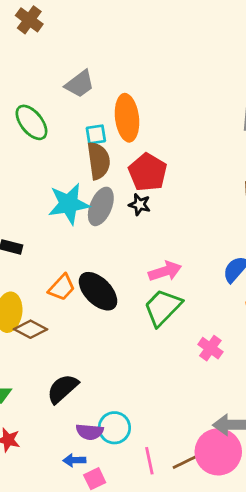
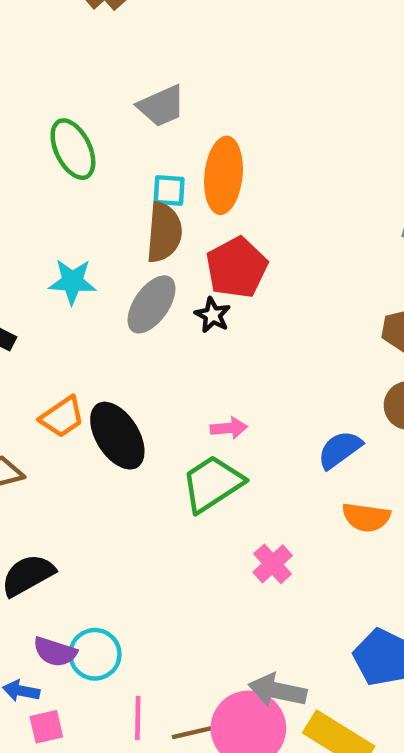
cyan star: (69, 204) -> (72, 282), moved, size x0.7
pink arrow: (165, 271) -> (229, 428), size x0.7

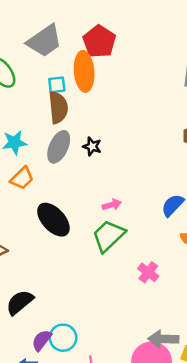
gray trapezoid: (161, 106) -> (44, 41), size x1.4
red pentagon: (237, 268) -> (99, 41), moved
orange trapezoid: (62, 417) -> (22, 178), moved
purple semicircle: (55, 652) -> (42, 340), turned 120

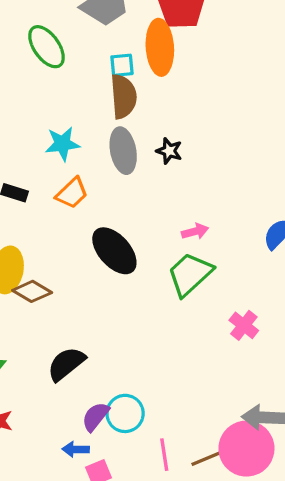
gray ellipse: (59, 147) -> (123, 151), turned -36

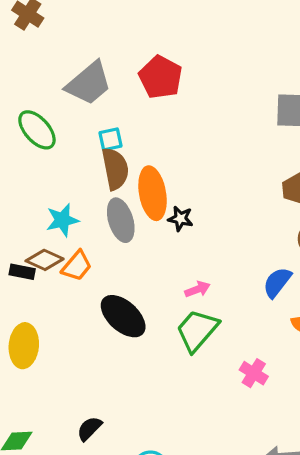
orange ellipse: (160, 47) -> (153, 193), moved
black star: (169, 151) -> (180, 219), moved
brown diamond: (32, 291) -> (45, 260), moved
black semicircle: (66, 364) -> (89, 429), size x0.7

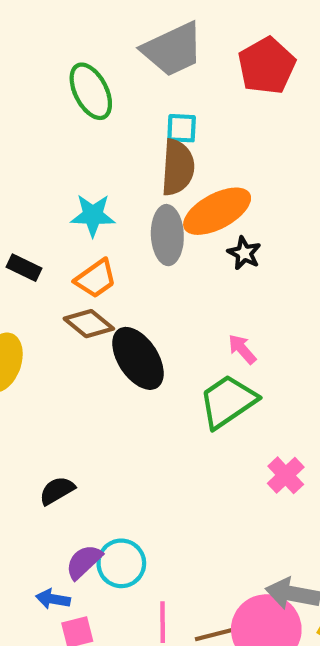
orange ellipse: (153, 193) -> (217, 211), turned 57
brown diamond: (45, 260) -> (89, 324), moved
pink arrow: (197, 289) -> (242, 349), turned -125

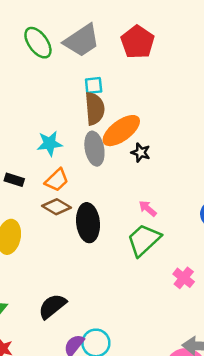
green ellipse: (91, 91) -> (38, 43), moved
black ellipse: (138, 358) -> (88, 223), turned 36
black semicircle: (57, 491) -> (52, 306), size x1.4

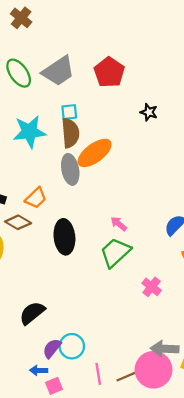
cyan star: (50, 144) -> (29, 132), moved, size x1.4
black star: (141, 153) -> (149, 112), moved
brown diamond: (57, 207) -> (18, 222), moved

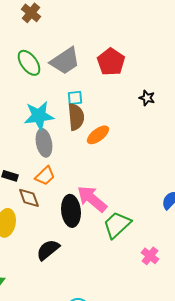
orange ellipse: (95, 153) -> (98, 135), size x0.7
gray ellipse: (70, 169) -> (44, 143), moved
brown diamond: (18, 222) -> (29, 198), turned 40
pink arrow: (119, 224) -> (92, 199), moved, size x2.0
black semicircle: (32, 313) -> (48, 250), moved

